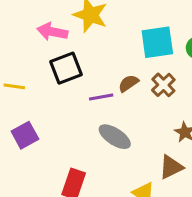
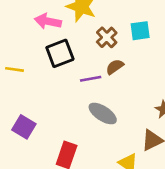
cyan square: (157, 42) -> (140, 31), size x0.7
brown cross: (163, 85) -> (107, 37), moved
purple square: (25, 135) -> (24, 127), moved, turned -30

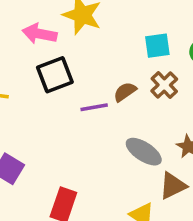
brown cross: (107, 37) -> (164, 85), moved
gray ellipse: (103, 114) -> (144, 152), moved

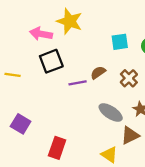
brown cross: (164, 85) -> (129, 78), moved

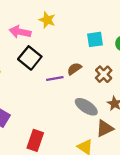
yellow star: (70, 21) -> (47, 20), size x0.7
black square: (51, 61) -> (30, 58), turned -30

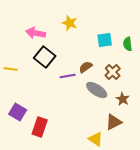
yellow star: (47, 20) -> (70, 23), moved
gray ellipse: (86, 107) -> (97, 90), moved
red rectangle: (35, 140) -> (40, 127), moved

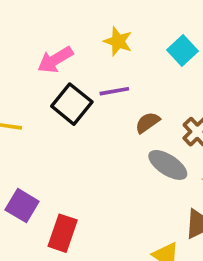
pink arrow: (36, 33) -> (55, 60), turned -42
cyan square: (105, 40) -> (183, 51), moved, turned -35
purple line: (68, 76) -> (114, 91), moved

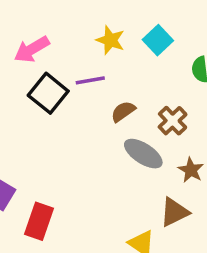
yellow star: (118, 41) -> (110, 40), moved

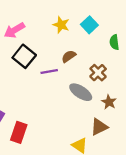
purple line: (90, 80) -> (49, 72), moved
brown semicircle: (123, 111) -> (69, 56), moved

